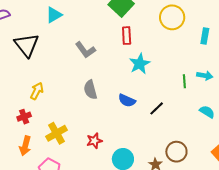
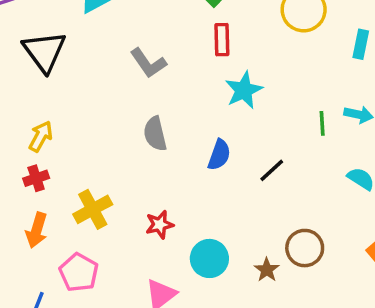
yellow arrow: (37, 91) -> (41, 136), moved
blue semicircle: (127, 101) -> (219, 155), turned -96

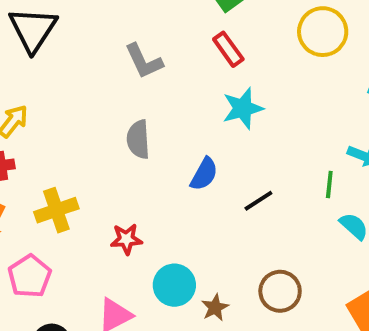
red rectangle: (222, 40) -> (228, 49), turned -44
green line: (322, 123) -> (329, 185), moved
brown star: (267, 270) -> (215, 308), moved

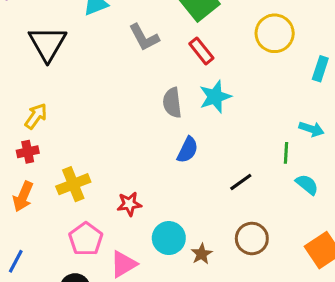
gray L-shape: (144, 61) -> (144, 37), moved
gray semicircle: (138, 139) -> (172, 103), moved
black line: (258, 201) -> (241, 182), moved
pink pentagon: (30, 276) -> (86, 239), moved

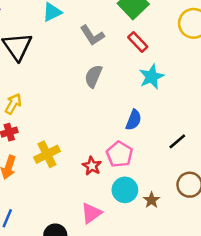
gray semicircle: (172, 103) -> (93, 76), moved, turned 35
red star: (129, 204) -> (92, 166), turned -30
pink pentagon: (86, 239) -> (119, 154), moved

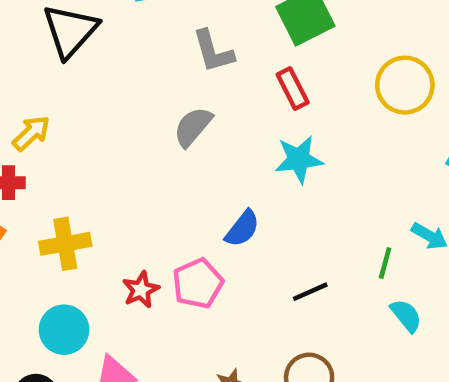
cyan circle: (125, 190) -> (64, 330), moved

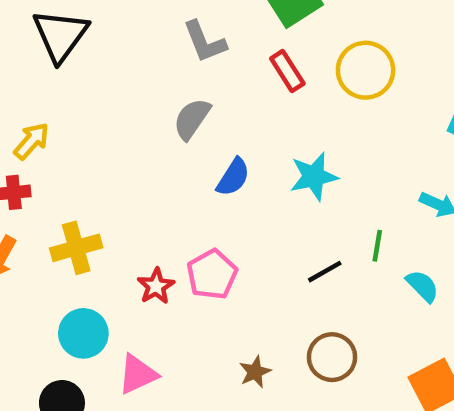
yellow circle: (405, 85) -> (366, 70), moved
cyan star: (299, 159) -> (314, 176), moved
blue semicircle: (242, 229) -> (233, 177), moved
green line: (385, 263) -> (377, 246), moved

